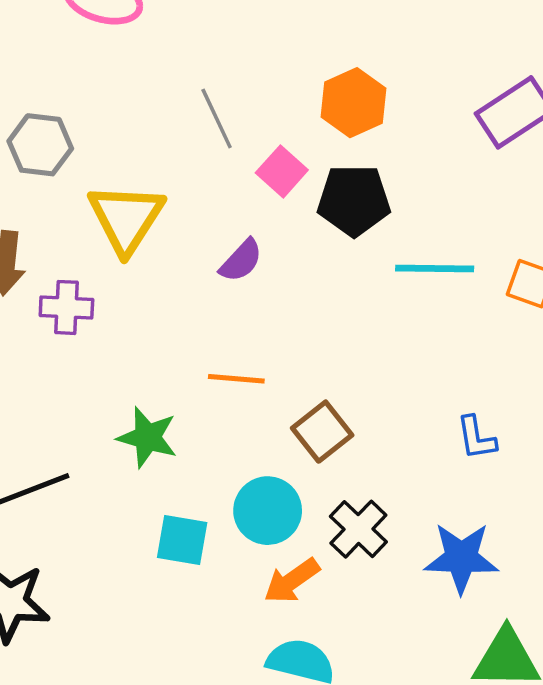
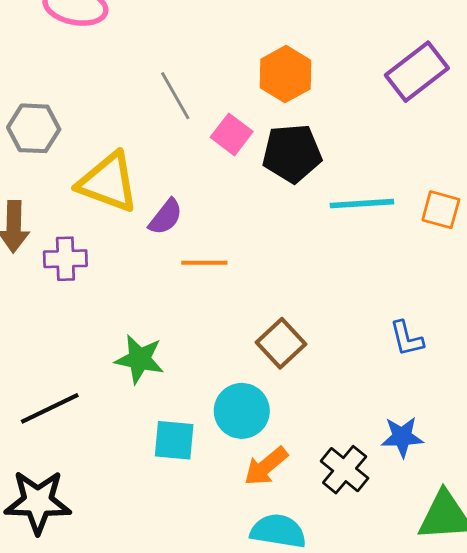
yellow triangle: (126, 218) -> (108, 182), turned -38
purple semicircle: (241, 261) -> (166, 217), moved
orange line: (236, 379) -> (204, 263), moved
black cross: (358, 529) -> (345, 470), moved
blue star: (461, 558) -> (402, 437), size x0.7

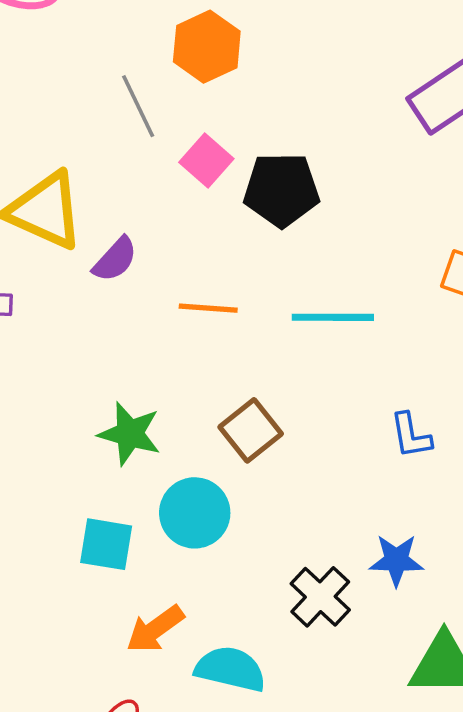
orange hexagon: (285, 74) -> (207, 47), moved
cyan line: (362, 204) -> (333, 317), moved
orange line: (204, 263) -> (208, 308), moved
green star: (139, 359) -> (130, 434), moved
orange arrow: (266, 466) -> (155, 629), moved

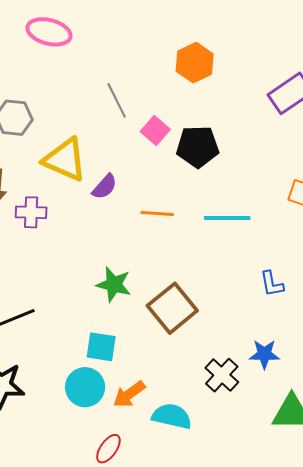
orange hexagon: (207, 47) -> (195, 63), moved
brown square: (251, 430) -> (172, 308), moved, size x1.4
cyan circle: (195, 513) -> (85, 387), moved

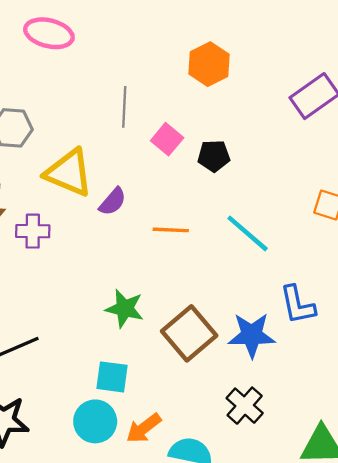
gray line: (117, 100) -> (124, 107), turned 30
black pentagon: (198, 147) -> (214, 156), size x0.7
cyan line: (227, 218) -> (248, 233), turned 42
blue L-shape: (272, 284) -> (298, 305), size x1.4
blue star: (264, 354) -> (252, 335), moved, size x1.4

